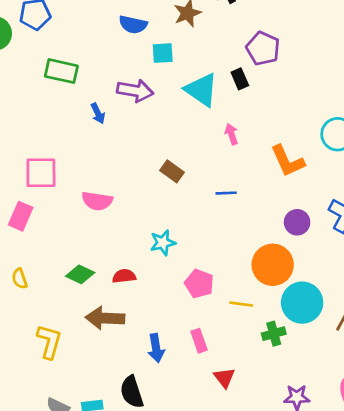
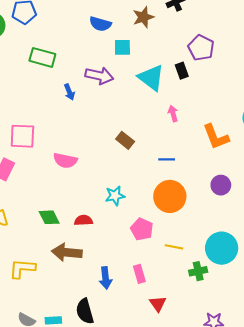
orange circle: (273, 265) -> (170, 196), moved
green diamond: (80, 274) -> (49, 217), turned 35
yellow L-shape: (49, 342) -> (22, 269), turned -104

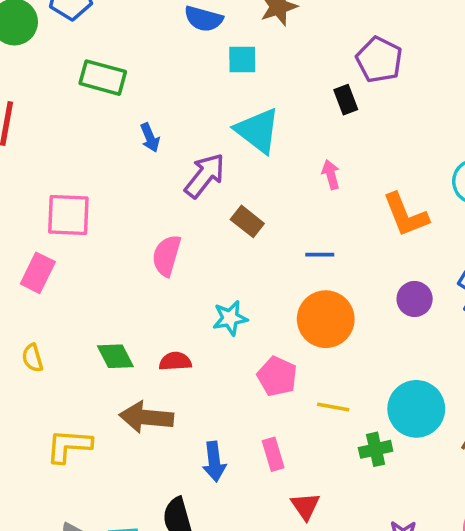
purple arrow: (99, 76) -> (205, 176), moved, turned -64
cyan triangle: (151, 78) -> (258, 131), moved
pink semicircle: (65, 160) -> (167, 256), moved, turned 95

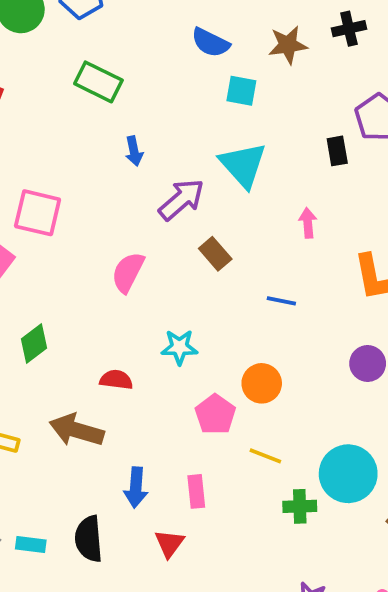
orange circle: (326, 319) -> (262, 383), moved, size x0.7
green diamond: (115, 356) -> (34, 344), moved, turned 69
red triangle: (305, 506) -> (169, 543), moved

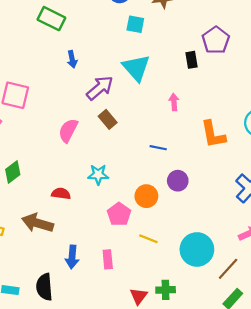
brown rectangle: (215, 254) -> (108, 119), moved
purple circle: (368, 363) -> (178, 181), moved
green cross: (300, 506) -> (166, 290), moved
red triangle: (169, 543) -> (139, 296), moved

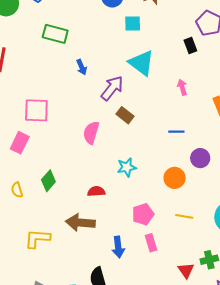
pink pentagon: (119, 214) -> (143, 214), moved, turned 30

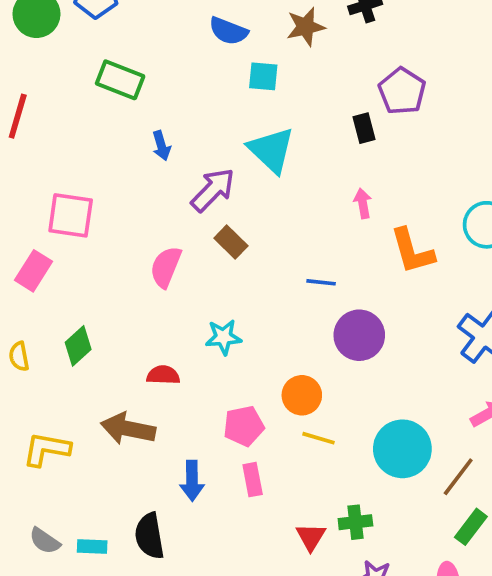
pink arrow: (182, 87) -> (363, 203), moved
purple circle: (200, 158) -> (359, 335), size x1.4
orange circle: (175, 178) -> (302, 395), moved

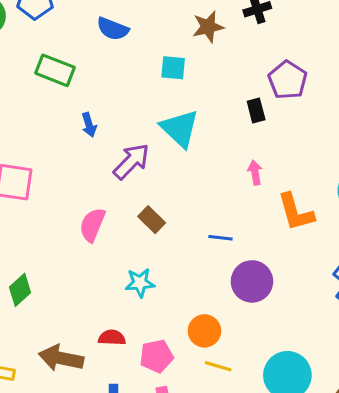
blue semicircle: (228, 31) -> (113, 29), moved
brown rectangle: (231, 242) -> (152, 220), moved
red semicircle: (163, 375) -> (112, 338), moved

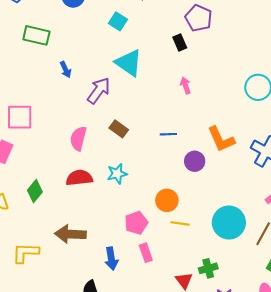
cyan square: (173, 68) -> (118, 21), turned 36
orange L-shape: (296, 212) -> (221, 139), moved
purple circle: (252, 281) -> (195, 161), size x0.7
red semicircle: (112, 338) -> (79, 178), moved, size x1.4

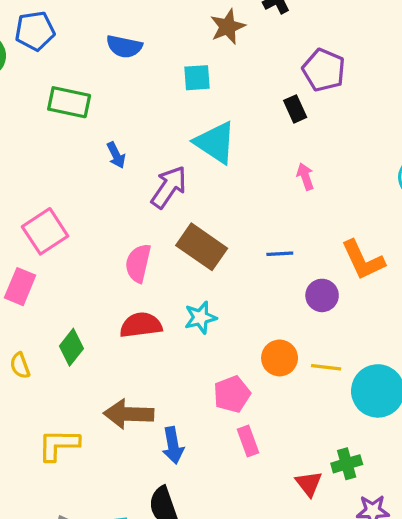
cyan square: (118, 21) -> (197, 78), turned -36
pink square: (20, 117) -> (45, 231), turned -32
brown rectangle: (119, 129) -> (202, 247), size x1.6
yellow line: (180, 223) -> (326, 367), moved
blue arrow: (111, 258) -> (173, 445), moved

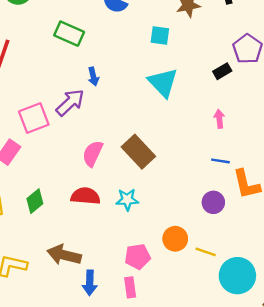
black rectangle: (295, 109) -> (222, 71), turned 72
purple arrow: (169, 187) -> (70, 103), moved
blue line: (280, 254) -> (220, 161), moved
pink rectangle: (248, 441) -> (130, 287), moved

